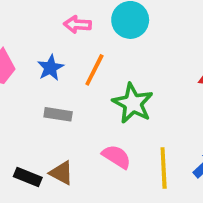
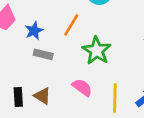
blue star: (50, 68) -> (34, 31), moved
black rectangle: (28, 177) -> (18, 97), turned 60

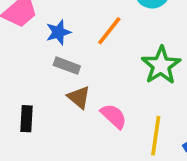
green star: (97, 51) -> (161, 65), moved
brown triangle: (42, 96) -> (79, 97), moved

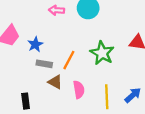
orange line: (109, 31) -> (69, 60), moved
pink semicircle: (114, 116) -> (79, 90), turned 48

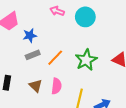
gray rectangle: (44, 64) -> (33, 55), turned -48
brown triangle: (55, 82) -> (36, 86), moved

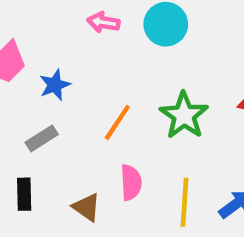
gray rectangle: (33, 55) -> (42, 138), moved
brown triangle: (36, 86) -> (87, 207), moved

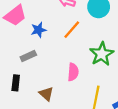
orange line: (117, 122) -> (72, 30), moved
pink semicircle: (131, 182) -> (73, 72), moved

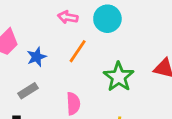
pink semicircle: (73, 72) -> (73, 104), moved

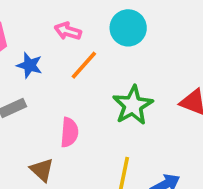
pink arrow: (68, 17) -> (68, 31), moved
blue star: (37, 57) -> (30, 65), turned 30

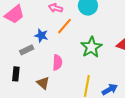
blue star: (30, 65) -> (41, 36), moved

